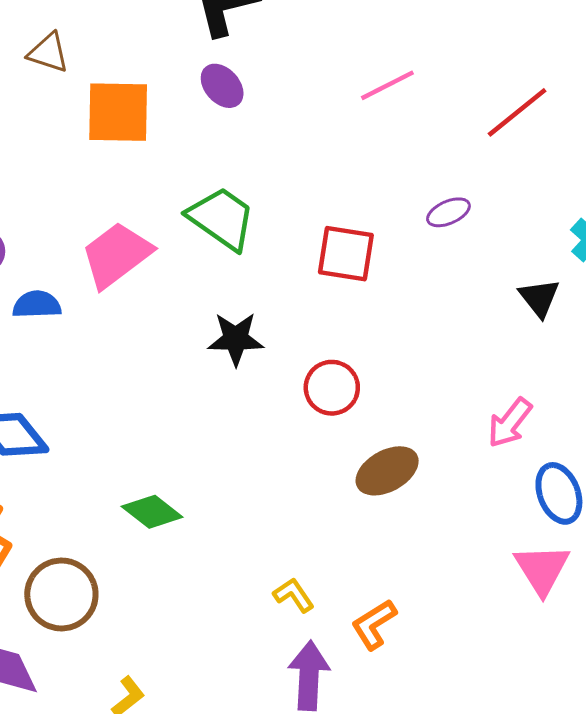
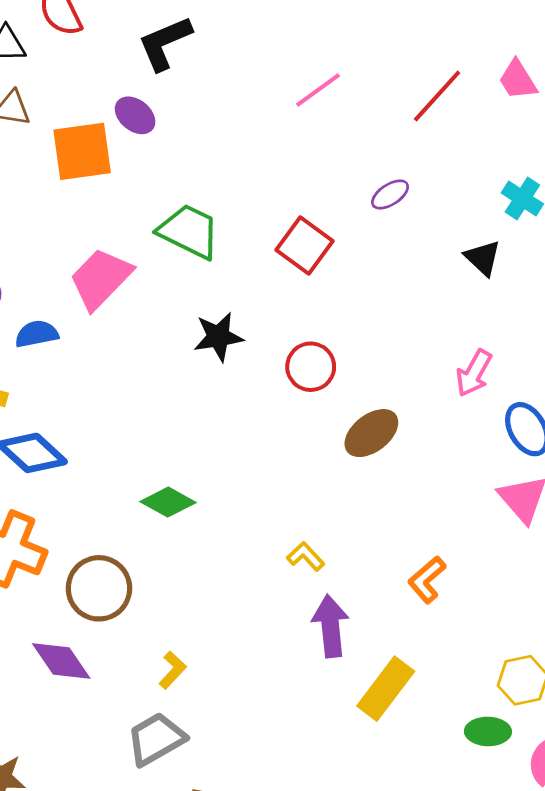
purple ellipse: (222, 86) -> (135, 115), moved
red square: (346, 254) -> (305, 246), turned 36
orange L-shape: (374, 624) -> (427, 580), moved

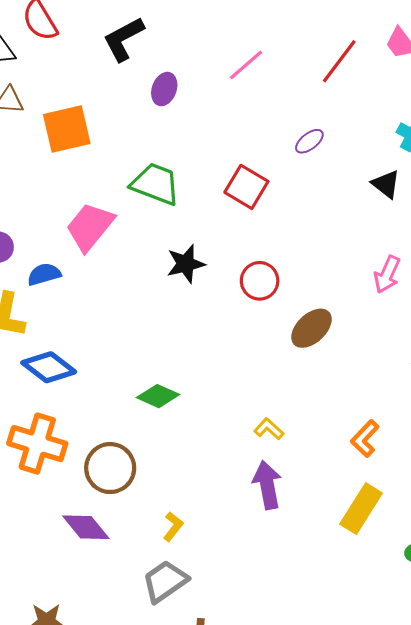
purple ellipse: (135, 115) -> (164, 89), moved, turned 76
purple arrow: (330, 626) -> (267, 485), moved
yellow rectangle: (386, 689) -> (361, 509), moved

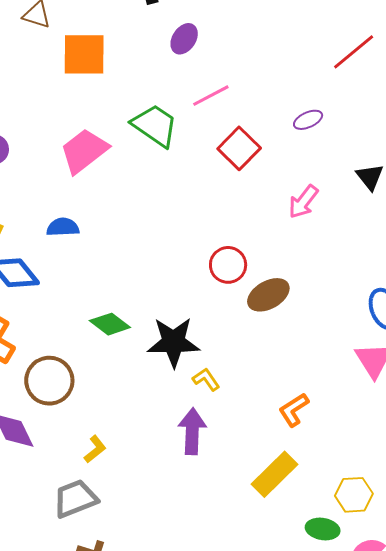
pink line: (246, 65) -> (211, 96), moved
black star: (186, 264) -> (174, 342), moved, size x1.4
blue semicircle: (44, 274) -> (63, 227), moved
pink arrow: (387, 274) -> (303, 202), moved
red circle: (260, 281) -> (228, 265), moved

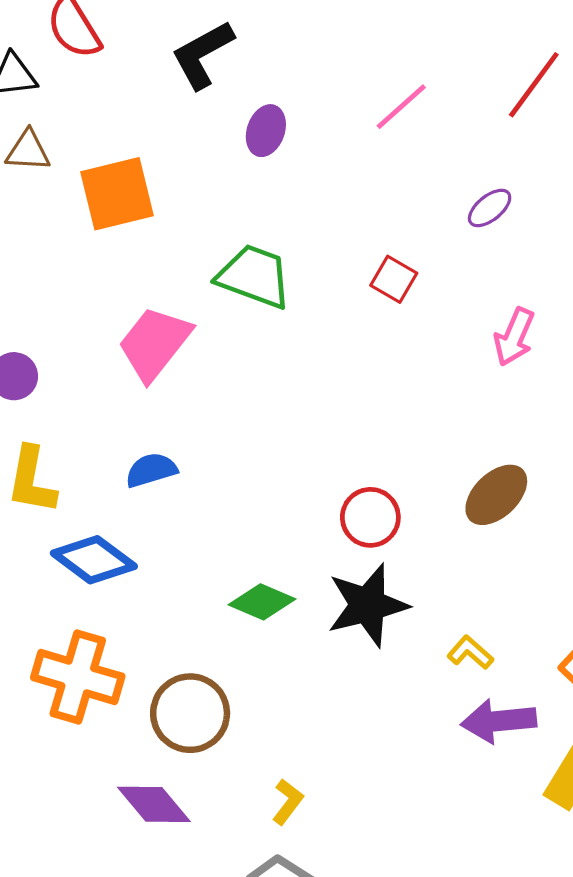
pink line: (211, 96) -> (401, 107), moved
red square: (239, 148) -> (394, 279), size x0.7
red circle: (228, 265) -> (370, 517), moved
yellow L-shape: (206, 379) -> (470, 652), moved
purple arrow: (192, 431) -> (499, 721), moved, turned -84

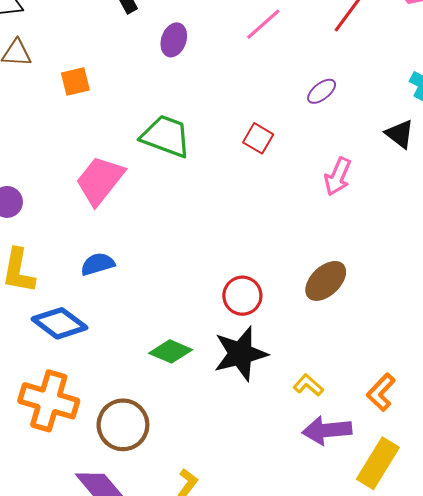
orange square: (117, 194) -> (75, 82), size x0.6

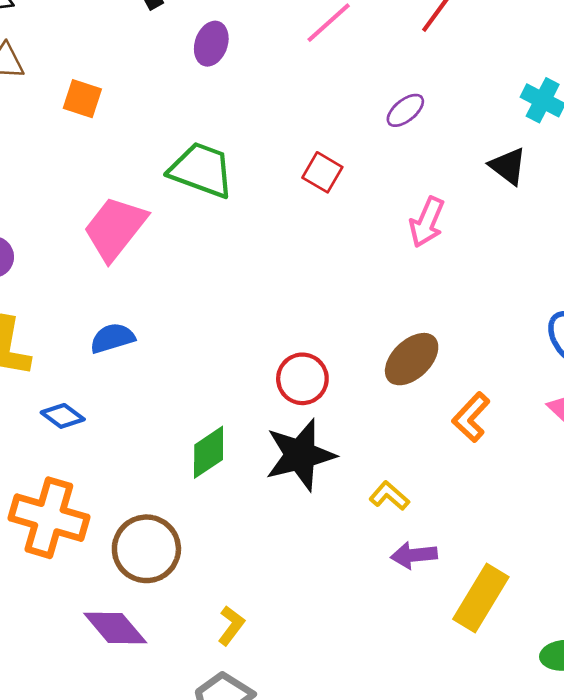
orange square: (75, 82) -> (82, 99), turned 32
blue diamond: (60, 323) -> (63, 416), size x0.6
green diamond: (171, 351) -> (209, 452), turned -57
orange L-shape: (381, 392) -> (471, 417), moved
purple arrow: (327, 430) -> (414, 555), size x0.7

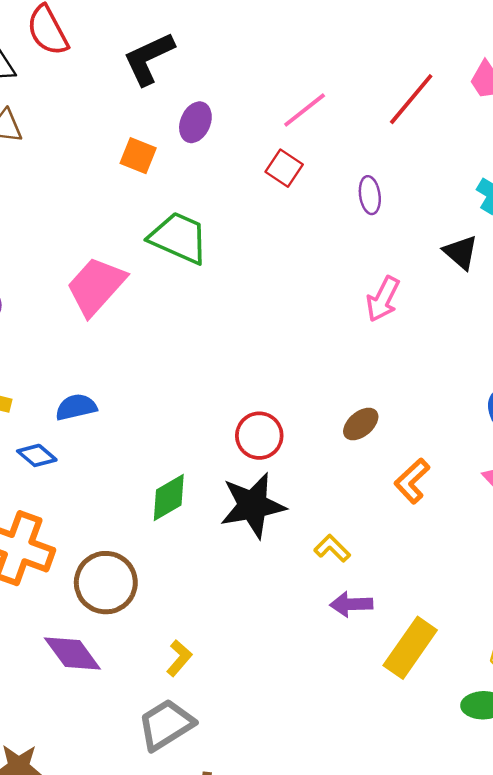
orange square: (82, 99) -> (138, 156), moved
purple ellipse: (405, 110) -> (370, 195), turned -63
red square: (322, 172) -> (284, 168), moved
blue semicircle: (112, 338) -> (76, 407), moved
brown ellipse: (412, 359) -> (361, 424), size x0.7

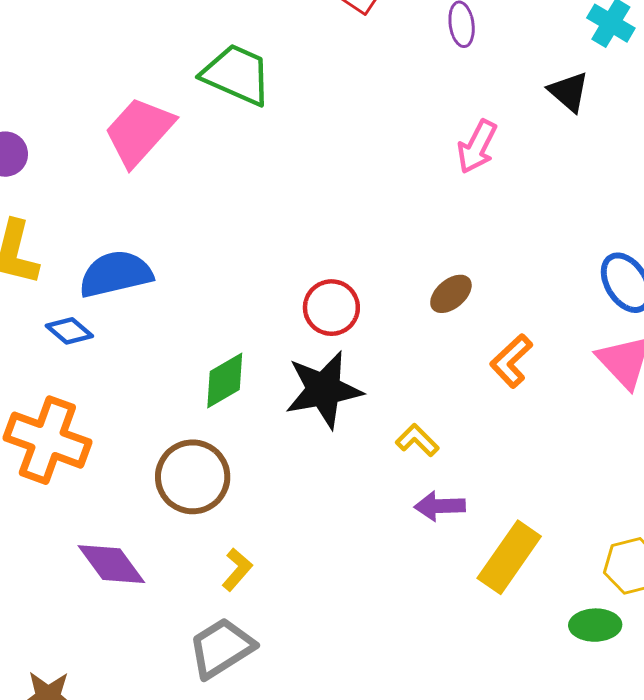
blue semicircle: (76, 407) -> (116, 274), size x1.5
brown circle: (106, 583) -> (193, 477), moved

